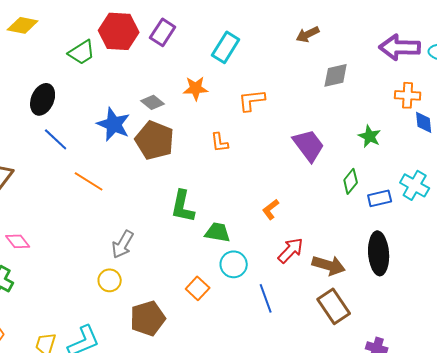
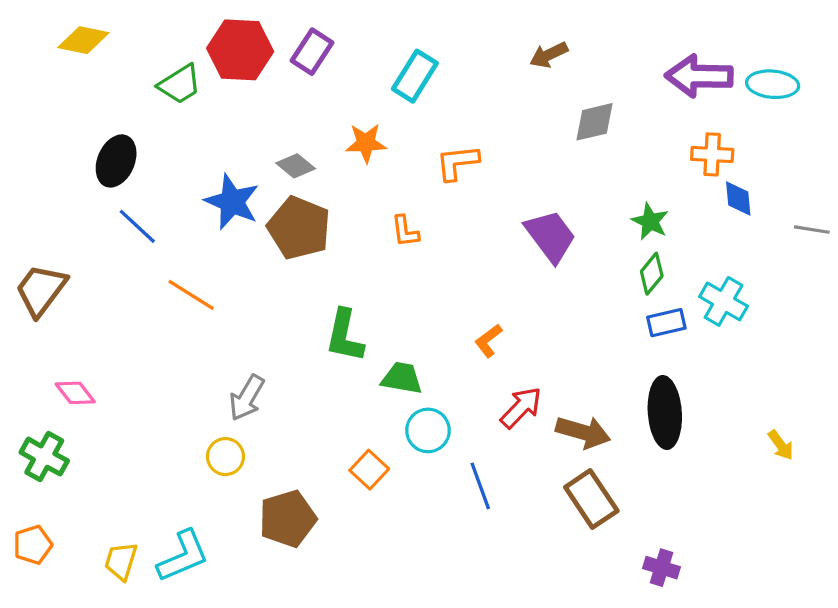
green diamond: (351, 181) -> (652, 274), moved

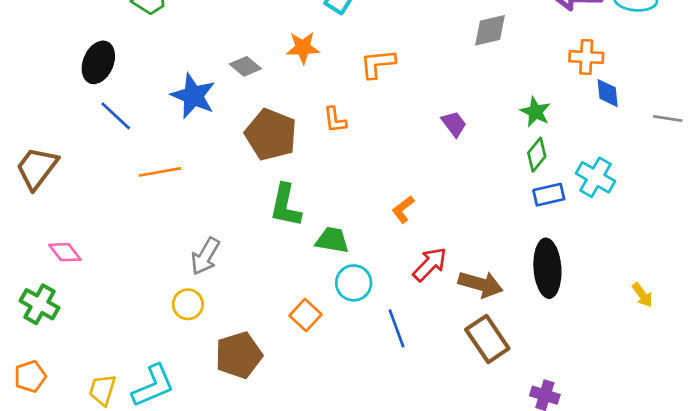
brown pentagon: (299, 228) -> (271, 135), moved
purple trapezoid: (550, 236) -> (454, 124), size x0.6
orange line: (191, 295) -> (160, 172), turned -42

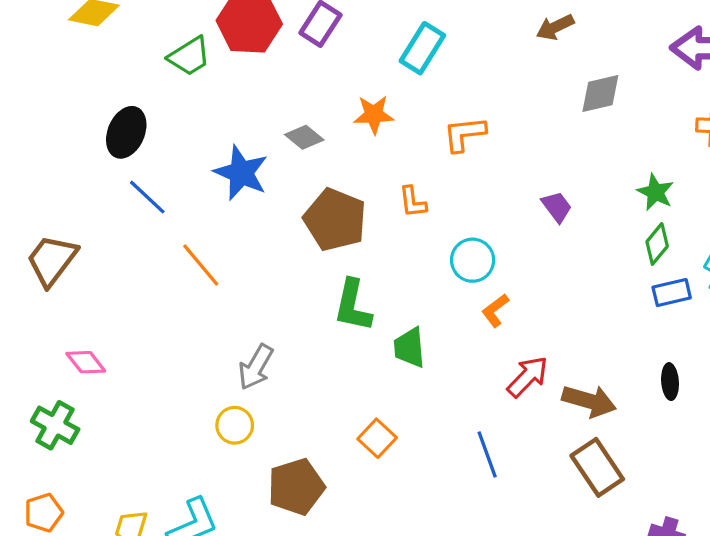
orange line: (160, 172) -> (201, 265), turned 60
green trapezoid: (332, 240) -> (409, 348), turned -105
black ellipse: (547, 268) -> (670, 382), size x0.5
cyan circle: (354, 283) -> (473, 260), moved

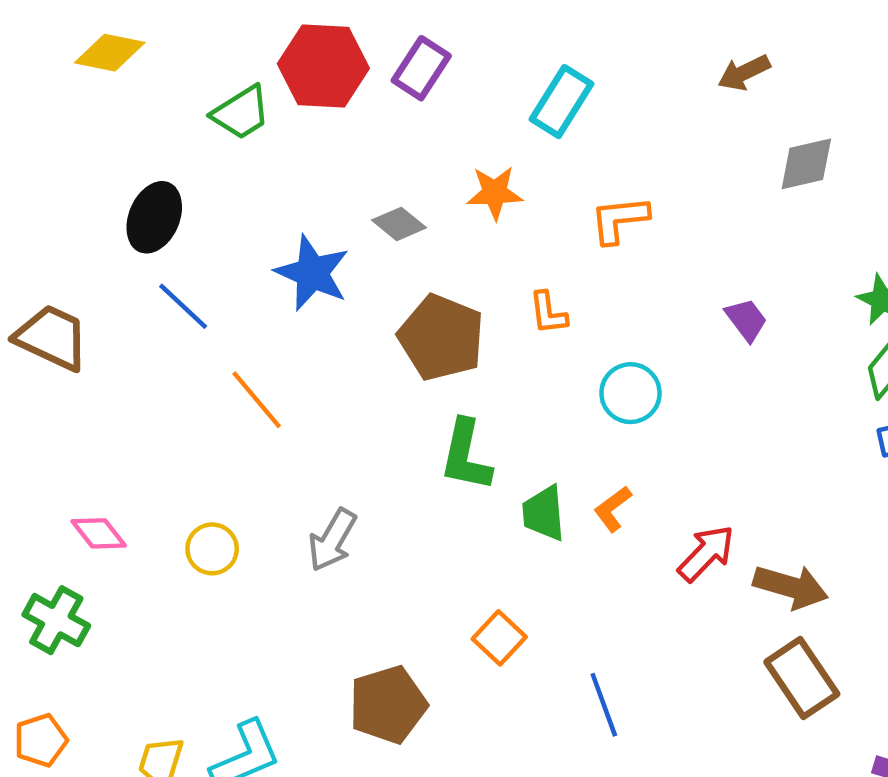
brown trapezoid: (52, 260) -> (52, 337), moved, turned 78
orange L-shape: (495, 310) -> (613, 509), moved
yellow circle: (235, 425) -> (212, 549), moved
blue line: (487, 454) -> (604, 705), moved

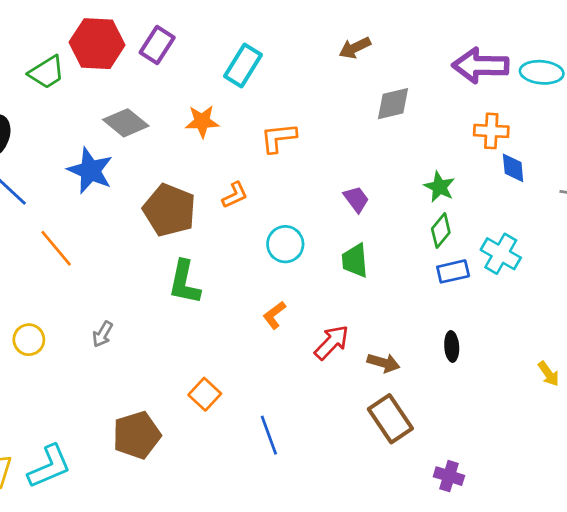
gray diamond: (399, 224) -> (126, 123), moved, size x1.4
orange L-shape: (548, 313) -> (235, 195), turned -108
green trapezoid: (544, 513) -> (355, 261), moved
gray arrow: (332, 540) -> (103, 334), size x0.7
brown arrow: (791, 587) -> (383, 363), size x0.7

